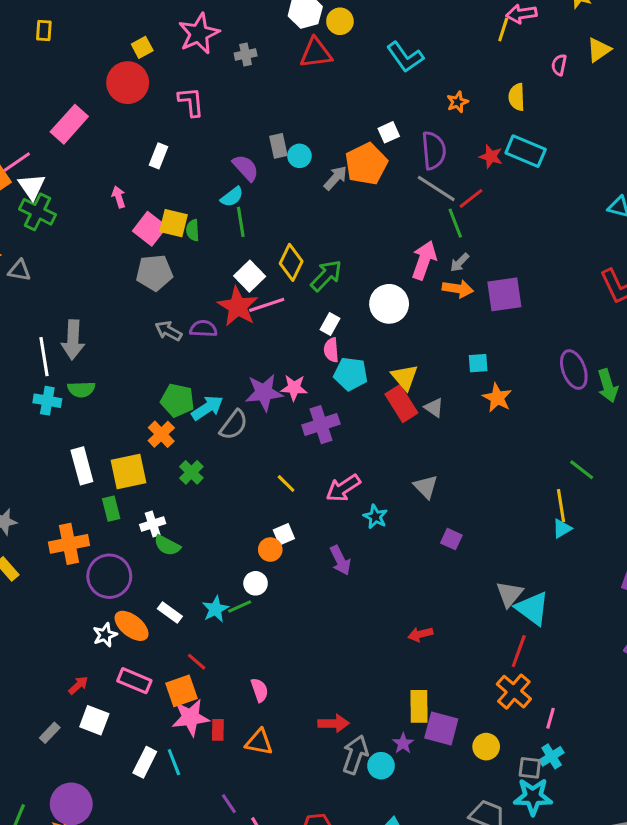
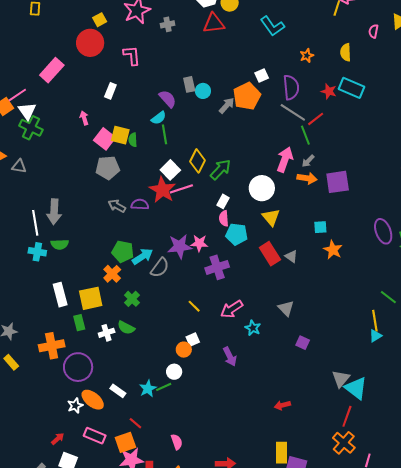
yellow triangle: (405, 377) -> (271, 217), moved
green semicircle: (167, 545) -> (126, 328), moved

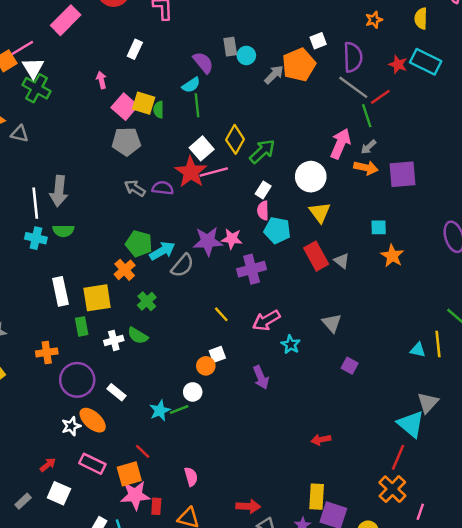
cyan triangle: (375, 336) -> (418, 350), moved, turned 40
orange cross: (52, 346) -> (47, 352), size x0.7
gray triangle: (341, 379) -> (428, 403), moved
white rectangle: (118, 391) -> (117, 392), moved

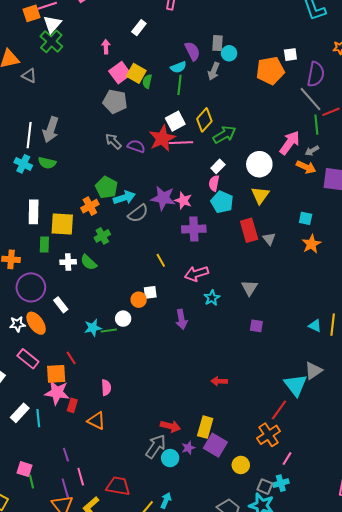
gray arrow: (274, 75) -> (214, 71), moved, turned 144
purple square: (350, 366) -> (256, 326), turned -32
red arrow: (248, 506) -> (170, 426), moved

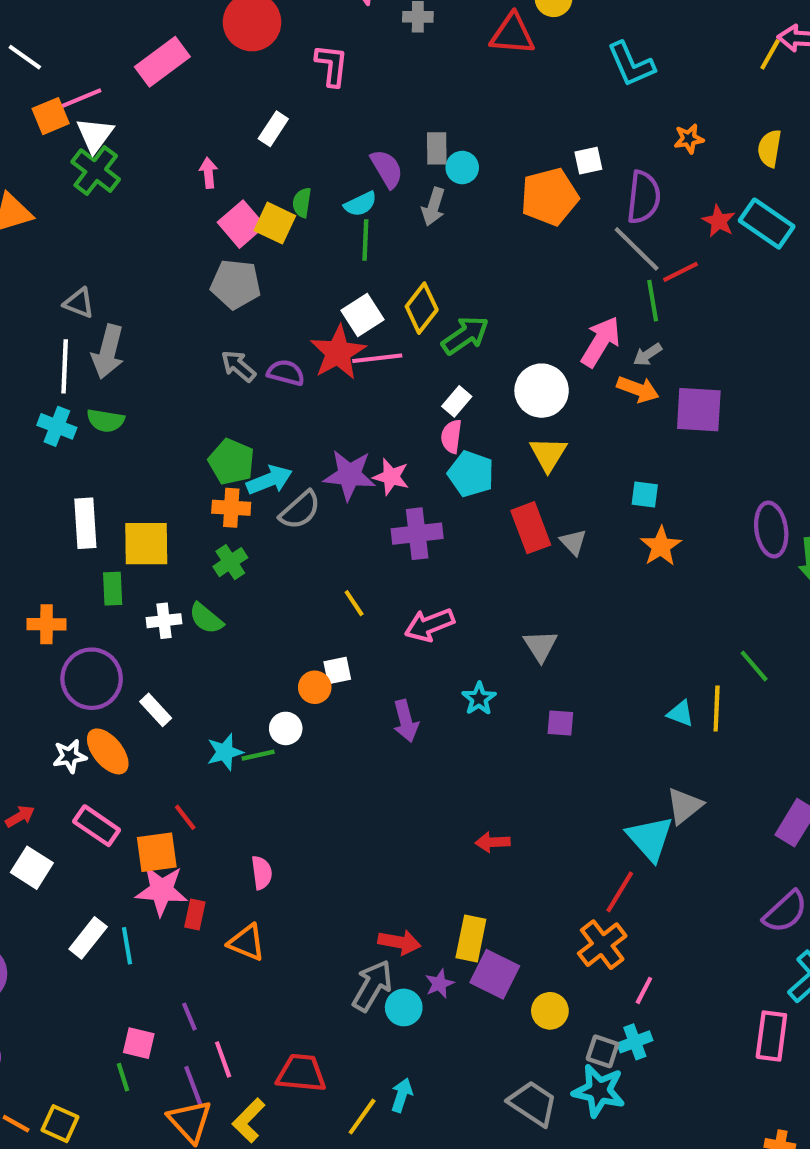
gray triangle: (29, 76) -> (79, 303), moved
green semicircle: (147, 81) -> (302, 203), moved
orange cross: (90, 206) -> (231, 508), moved, turned 36
cyan star: (212, 298) -> (479, 699), moved
pink square: (24, 469) -> (139, 1043), moved

